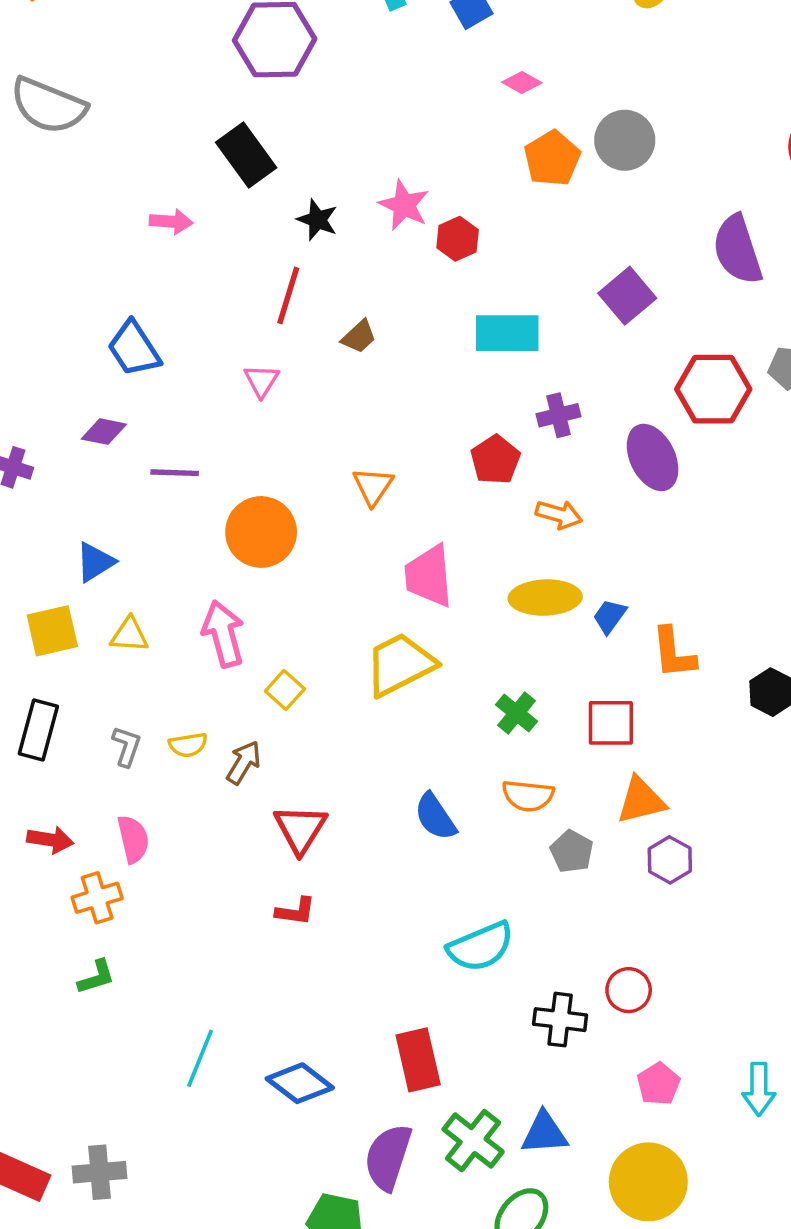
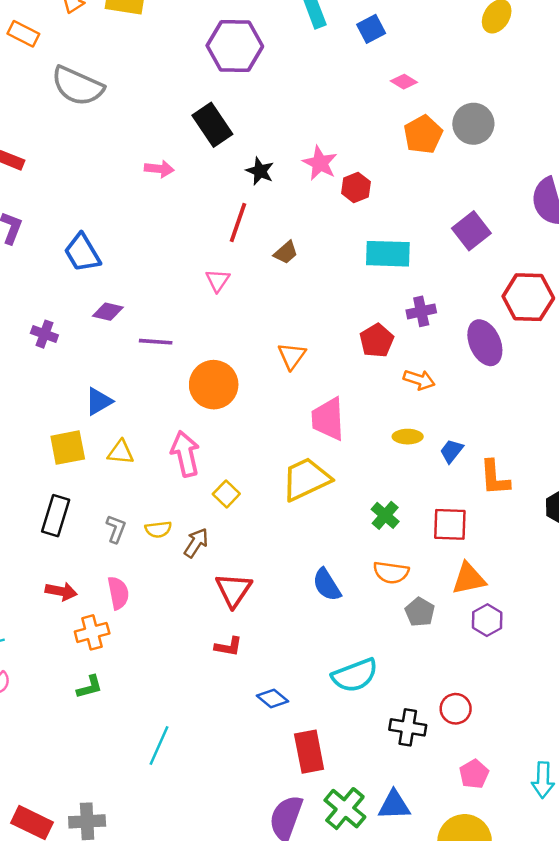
blue trapezoid: (134, 349) -> (82, 253), moved
yellow ellipse: (545, 598) -> (408, 437), size x0.6
blue diamond: (300, 1083) -> (273, 698), moved, size x0.7

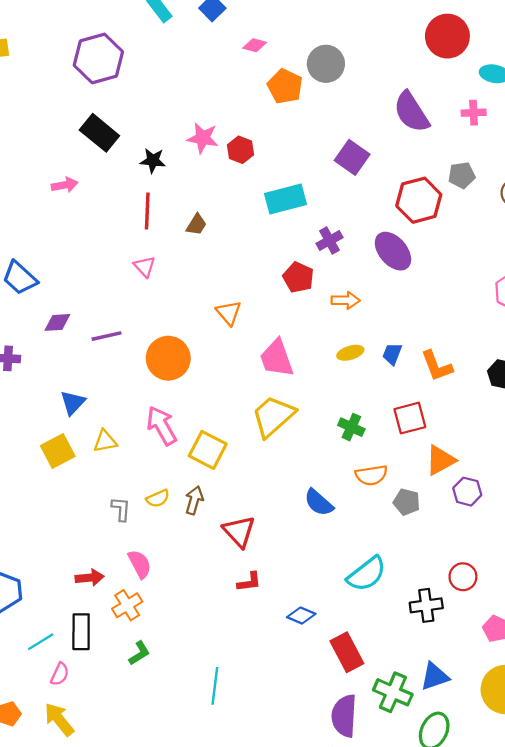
yellow square: (226, 494) -> (208, 450), size x1.6
black rectangle: (56, 516) -> (81, 632), moved

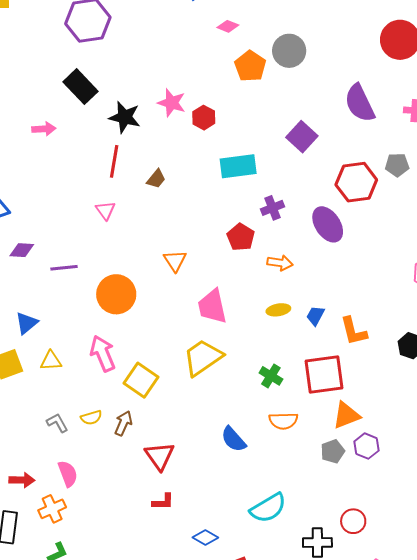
black star: (153, 161) -> (125, 117), size x1.4
red square: (410, 418) -> (324, 374), size x1.4
gray pentagon: (407, 502) -> (333, 451), moved, turned 30
gray L-shape: (121, 509) -> (57, 423), turned -40

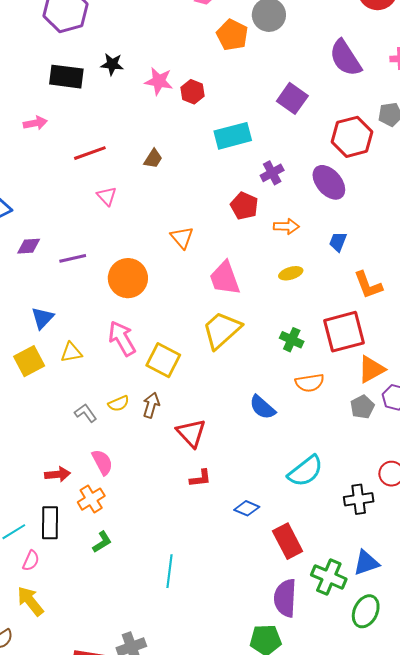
black rectangle: (80, 87) -> (66, 77), turned -32
black star: (125, 117) -> (112, 64), moved, size x0.7
red line: (114, 161) -> (90, 153), moved, turned 68
blue trapezoid: (315, 316) -> (338, 242), moved

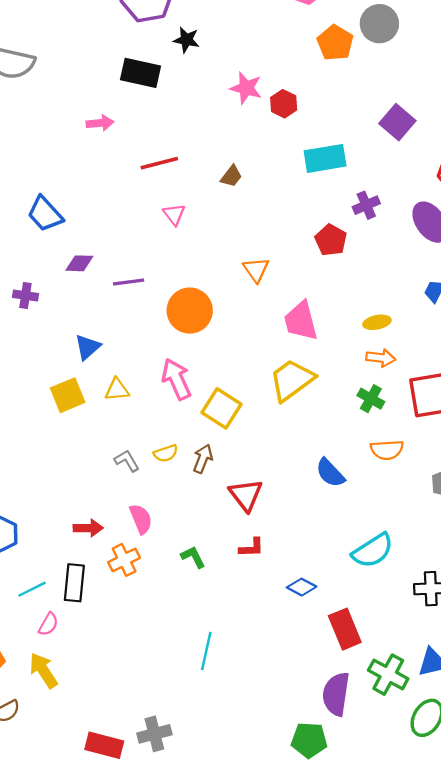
black star: (112, 64) -> (186, 40), moved
orange arrow: (286, 226) -> (381, 358), moved
green L-shape: (102, 542) -> (193, 557), moved, turned -90

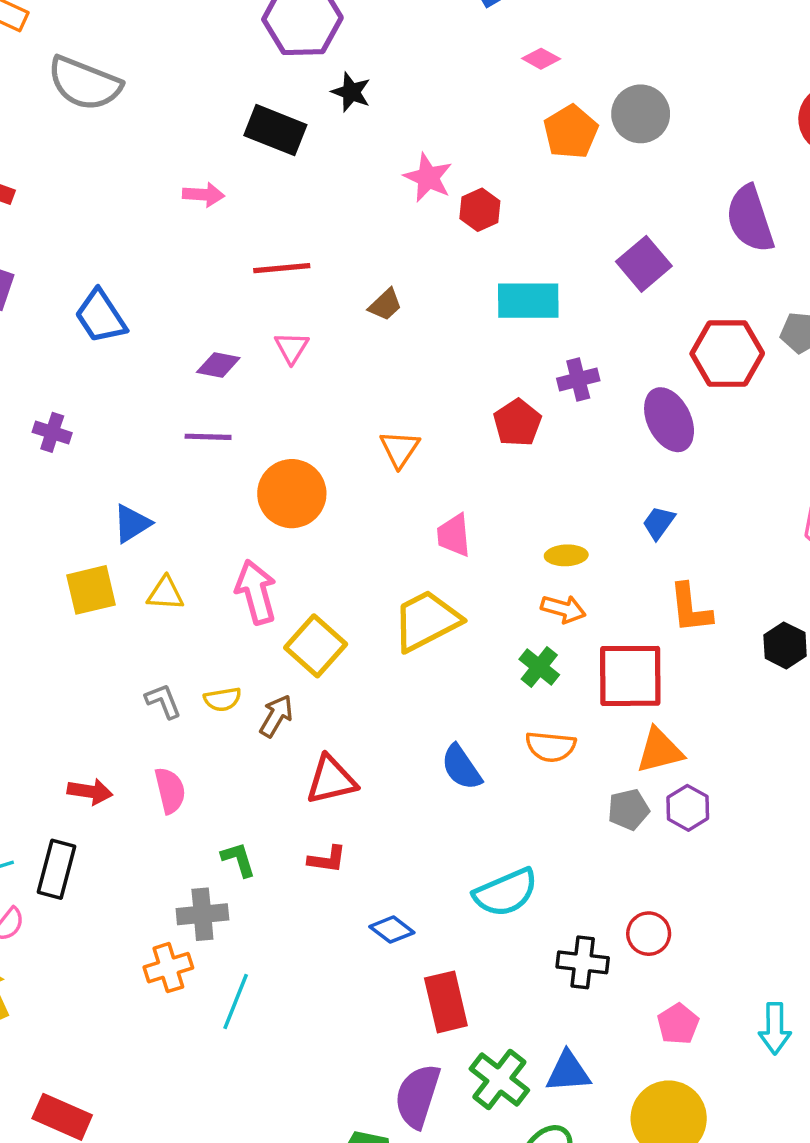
purple diamond: (79, 263) -> (218, 365), moved
pink trapezoid: (301, 321) -> (454, 535), size x0.7
red triangle: (246, 495) -> (331, 780), turned 45
orange cross: (124, 560) -> (168, 968), moved
gray cross: (154, 734) -> (202, 914), moved

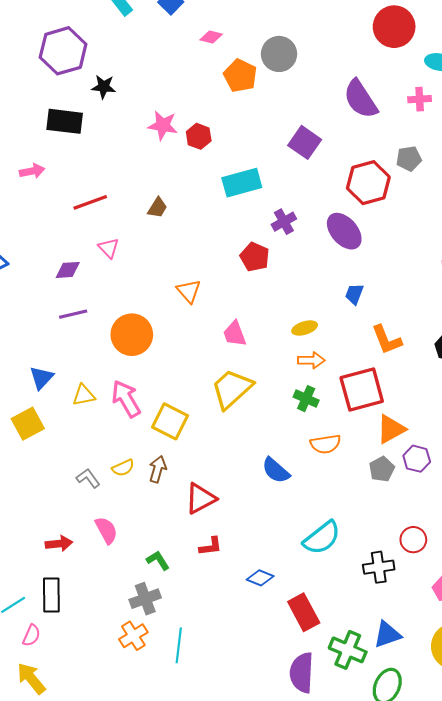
yellow triangle: (165, 593) -> (84, 395), moved

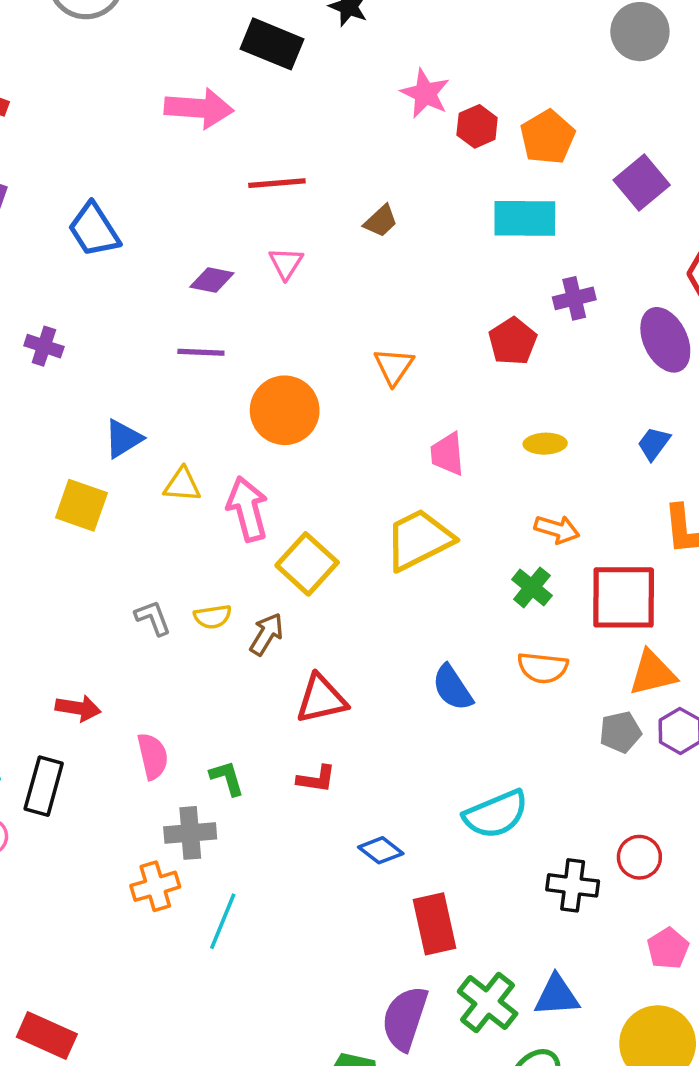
orange pentagon: (240, 76) -> (548, 137), moved
pink arrow: (32, 171) -> (199, 108), size x1.6
yellow ellipse: (305, 328) -> (545, 444), moved
yellow square: (28, 424) -> (81, 505), turned 32
pink semicircle: (106, 530) -> (153, 756), moved

